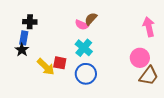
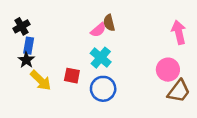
brown semicircle: (91, 19) -> (109, 23), turned -56
black cross: (30, 22) -> (21, 26), moved, turned -32
pink semicircle: (82, 25) -> (98, 30), turned -64
yellow arrow: (46, 67) -> (41, 80), moved

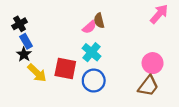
pink arrow: (179, 32) -> (159, 14), moved, turned 54
blue rectangle: (29, 46) -> (26, 41), turned -40
red square: (72, 76) -> (65, 69), size x1.5
brown trapezoid: (179, 91) -> (148, 86), moved

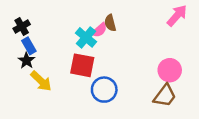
cyan cross: (91, 52) -> (86, 37), moved
red square: (65, 69) -> (82, 65), moved

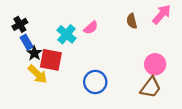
brown semicircle: (110, 23) -> (132, 21), moved
cyan cross: (86, 37) -> (66, 34), moved
black star: (26, 60) -> (34, 53), moved
red square: (82, 65) -> (51, 60), moved

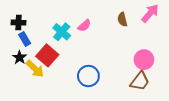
black cross: (20, 24) -> (19, 23), turned 32
black star: (34, 53) -> (20, 57), moved
red square: (51, 60) -> (47, 55), turned 30

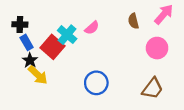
red square: (47, 55) -> (52, 47), moved
black star: (20, 57) -> (30, 60), moved
pink circle: (144, 60) -> (157, 48), moved

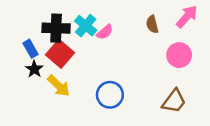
black cross: (20, 24) -> (56, 28), moved, size x1.5
cyan cross: (67, 35) -> (86, 26), moved
yellow arrow: (38, 75) -> (59, 86), moved

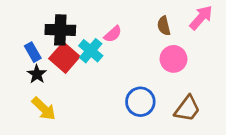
cyan cross: (86, 26) -> (91, 51), moved
pink circle: (179, 55) -> (173, 59), moved
yellow arrow: (59, 86) -> (44, 109), moved
blue circle: (110, 95) -> (140, 102), moved

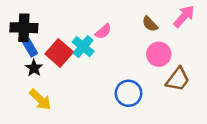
brown semicircle: (164, 26) -> (150, 24), turned -30
black cross: (60, 30) -> (24, 28), moved
brown trapezoid: (187, 109) -> (178, 79), moved

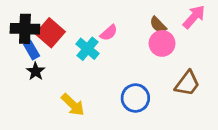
red square: (59, 53) -> (50, 33), moved
pink circle: (159, 54) -> (162, 43), moved
yellow arrow: (40, 100) -> (73, 105), moved

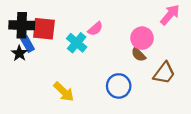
brown semicircle: (158, 25) -> (138, 54), moved
red square: (50, 33) -> (44, 29), turned -35
black star: (36, 71) -> (19, 53), moved

